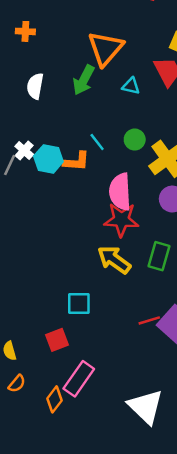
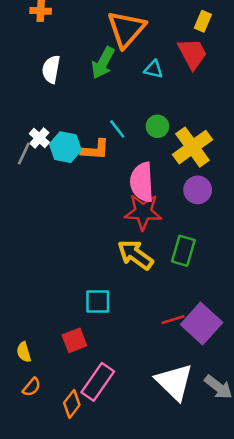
white triangle: (146, 407) -> (174, 382), moved

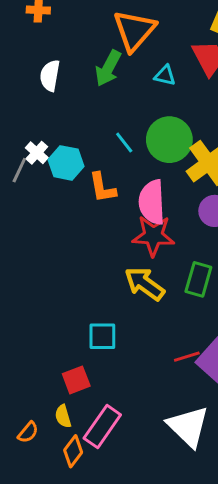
green circle: (157, 126) -> (169, 140), size x1.8
orange L-shape: (95, 150) -> (102, 188), moved, turned 76
yellow semicircle: (24, 352) -> (63, 416), moved

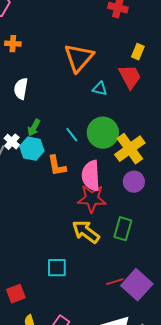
green arrow: (108, 68) -> (34, 128), moved, size x0.7
red square: (76, 380) -> (16, 294), moved

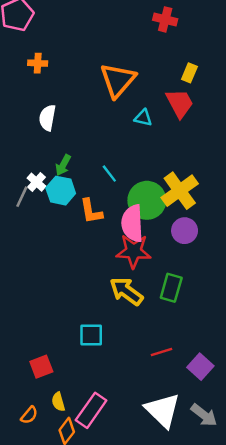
green circle: (103, 133) -> (147, 200), moved
purple square: (137, 285) -> (200, 367), moved, size x0.7

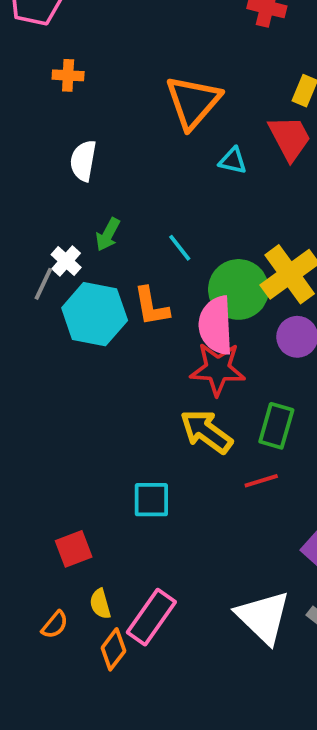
cyan hexagon: (61, 191) -> (95, 314), moved, size x1.4
red line: (161, 352) -> (261, 481), moved

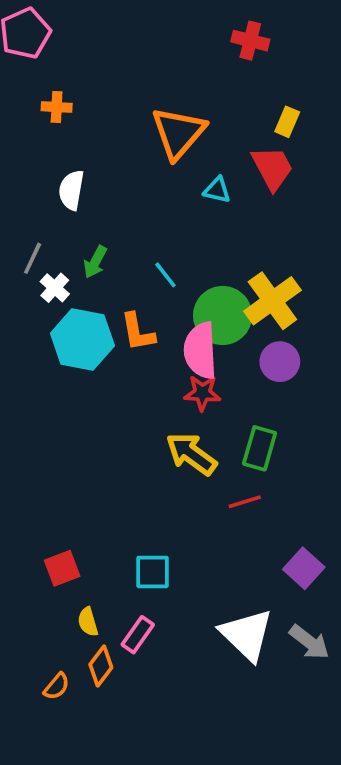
gray line: (43, 284) -> (33, 258), moved
red star: (218, 369) -> (202, 393), size x0.7
cyan square: (151, 500) -> (153, 572), moved
pink rectangle: (151, 617) -> (138, 635), size x0.7
orange semicircle: (55, 625) -> (57, 686), moved

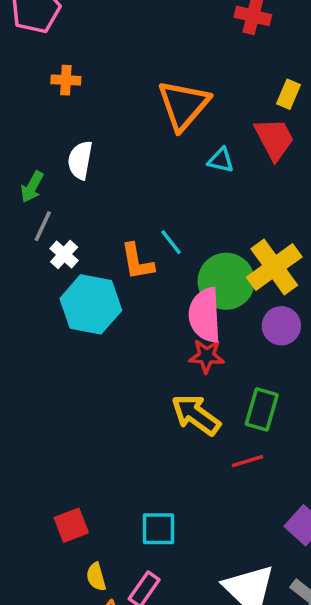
green arrow: (95, 262) -> (32, 187), moved
orange L-shape: (138, 332) -> (137, 262), moved

